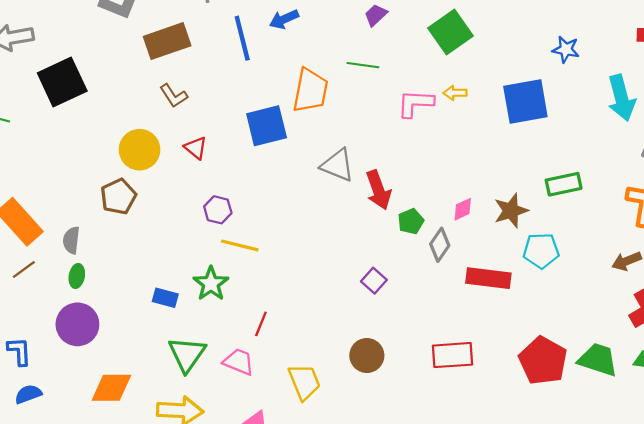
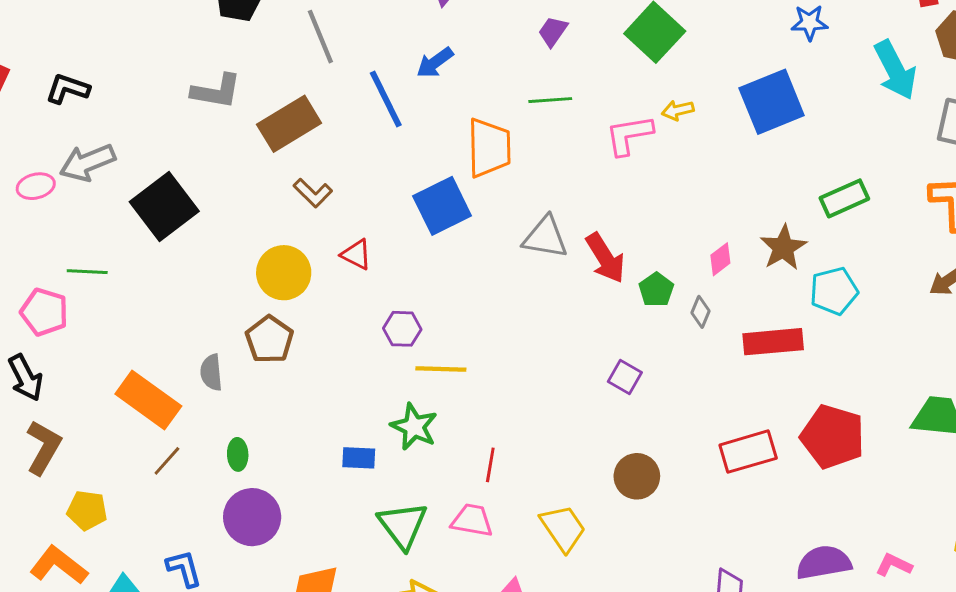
gray semicircle: (71, 240) -> (211, 372), moved
gray diamond: (440, 245) -> (700, 312), size x0.7
red pentagon: (543, 361) -> (833, 437), moved

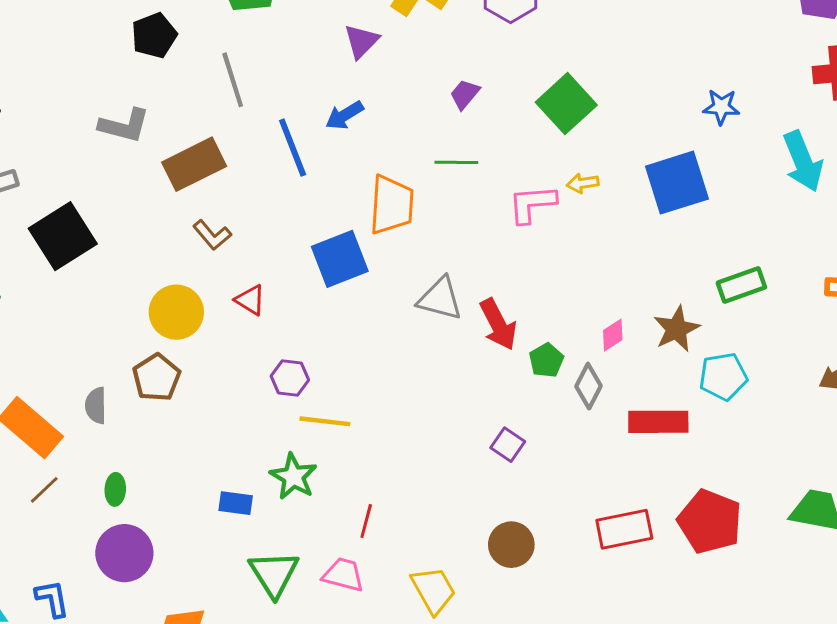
gray diamond: (700, 312) -> (588, 386), size x1.4

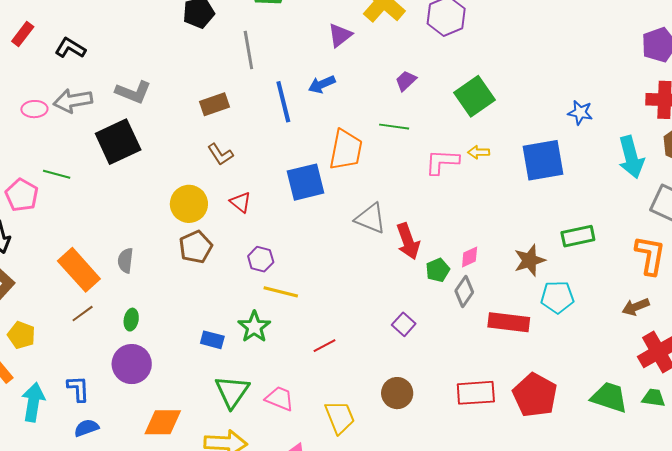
gray L-shape: (124, 126) -> (133, 92), moved
brown rectangle: (194, 164) -> (214, 104), size x0.7
pink diamond: (613, 335) -> (470, 257), moved
brown pentagon: (156, 378) -> (196, 247), moved
red line: (366, 521) -> (324, 346), moved, turned 40

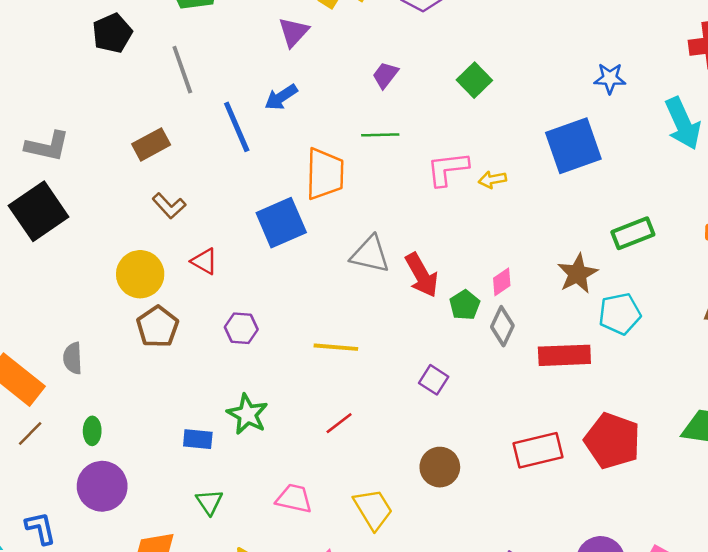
green square: (474, 96) -> (474, 80), size x0.7
yellow arrow: (479, 152) -> (492, 180), moved
yellow line: (281, 292) -> (336, 347), moved
green triangle: (232, 392) -> (209, 502), moved, size x0.6

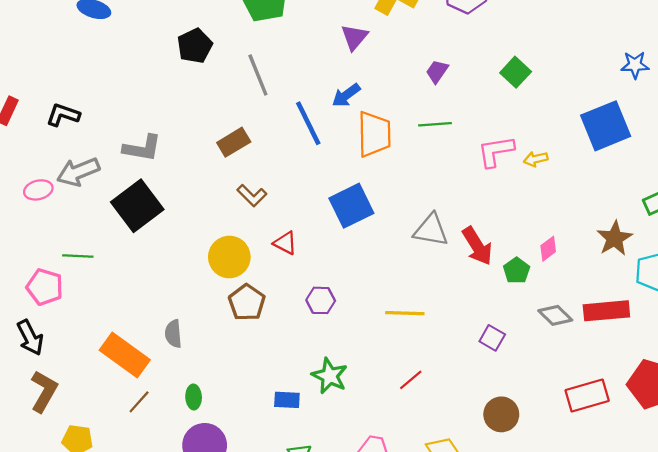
orange trapezoid: (325, 174) -> (374, 134), moved
gray diamond: (502, 326) -> (555, 315), moved, turned -68

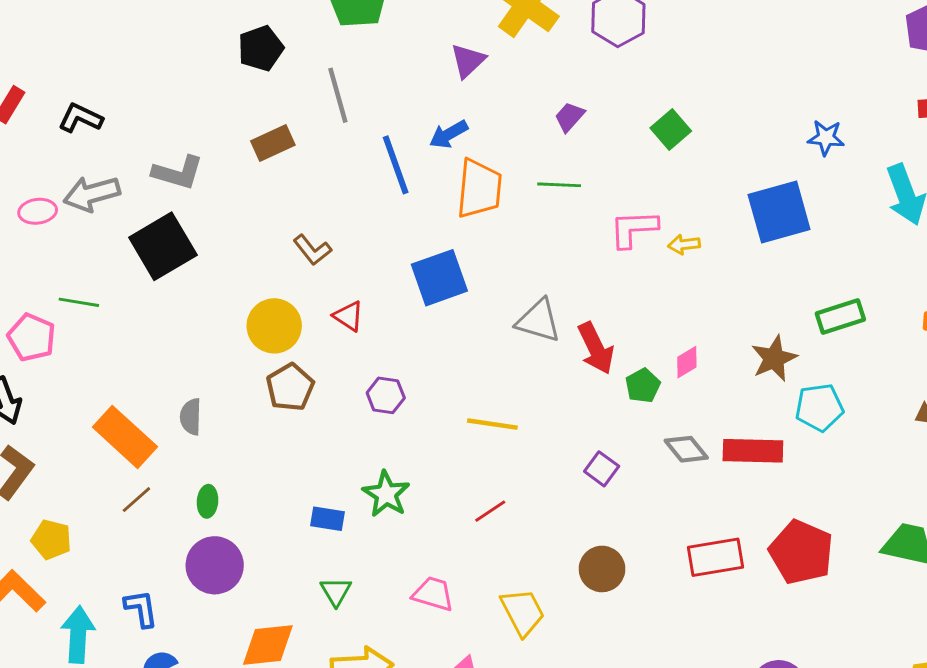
brown rectangle: (234, 142) -> (273, 143), moved

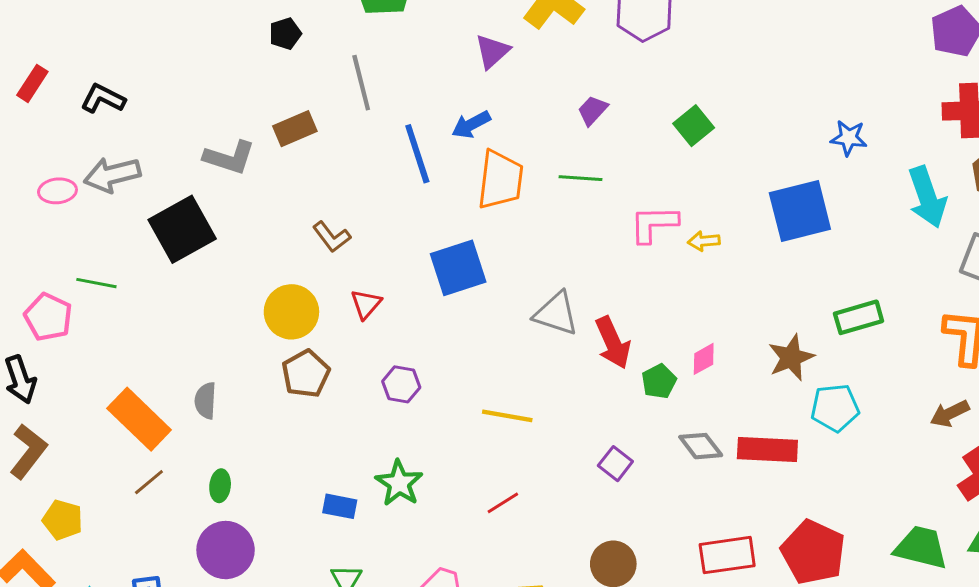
black pentagon: (261, 48) -> (285, 34), size x0.7
gray L-shape: (178, 173) -> (229, 157), moved
red triangle: (348, 316) -> (366, 304), turned 36

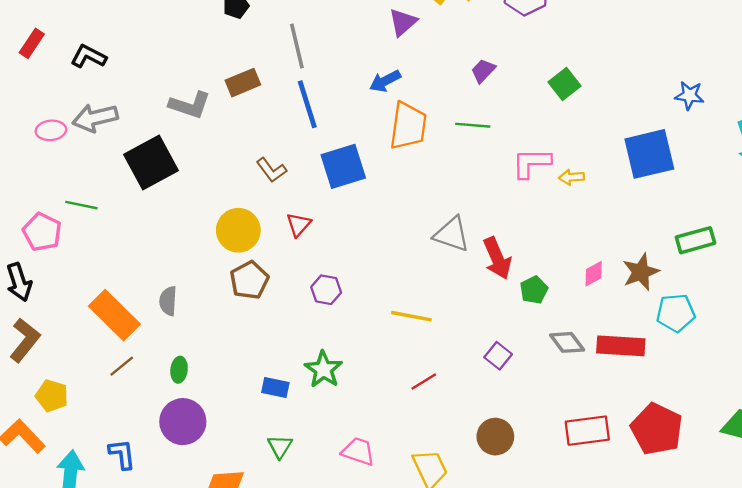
blue line: (417, 154) -> (307, 104), moved
blue square: (458, 268) -> (343, 166), moved
pink diamond: (704, 359) -> (594, 274), moved
red line: (503, 503) -> (424, 382), moved

